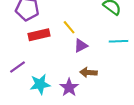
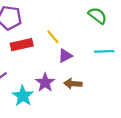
cyan star: (40, 84) -> (23, 96), turned -30
purple star: (69, 87) -> (45, 83), moved

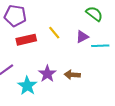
purple triangle: (65, 56) -> (82, 37), moved

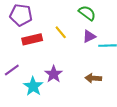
green semicircle: (94, 14) -> (87, 13), moved
brown arrow: (72, 75) -> (93, 78), moved

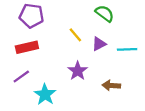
purple triangle: (89, 36) -> (99, 44), moved
red rectangle: (32, 39) -> (27, 47), moved
purple star: (54, 74) -> (78, 71), moved

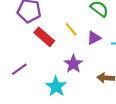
red rectangle: (27, 47) -> (44, 37), moved, turned 54
cyan star: (45, 94) -> (56, 87), moved

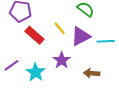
purple triangle: (94, 38) -> (81, 36), size x1.5
cyan star: (56, 87) -> (36, 72), moved

